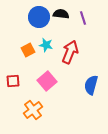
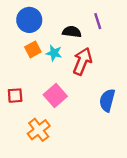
black semicircle: (61, 14) -> (72, 32), moved
blue circle: (39, 17) -> (29, 20), moved
orange square: (28, 50) -> (33, 49), moved

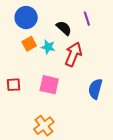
black semicircle: (72, 32) -> (64, 28), turned 35
pink square: (55, 96) -> (49, 85), turned -36
orange cross: (39, 130) -> (44, 126), moved

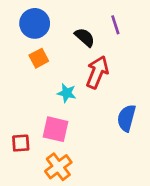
cyan star: (48, 47) -> (67, 93), moved
red square: (13, 85) -> (21, 143), moved
pink square: (49, 85) -> (56, 129), moved

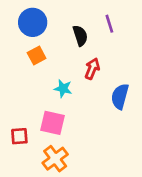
black semicircle: (85, 37) -> (80, 36), turned 30
red arrow: (97, 72) -> (92, 69), size x0.7
blue semicircle: (126, 118) -> (120, 96), moved

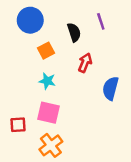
orange square: (37, 55) -> (46, 51), moved
cyan star: (63, 88) -> (47, 81), moved

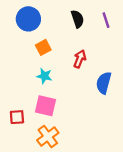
purple line: (101, 21) -> (106, 20), moved
black semicircle: (74, 32) -> (77, 19), moved

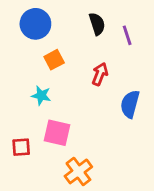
purple line: (106, 20) -> (127, 35), moved
cyan star: (44, 76) -> (41, 96), moved
orange cross: (48, 136) -> (78, 171), moved

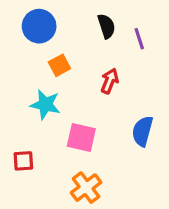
cyan star: (41, 96) -> (45, 104), size x1.4
blue semicircle: (130, 104) -> (142, 131), moved
pink square: (57, 133) -> (81, 137), moved

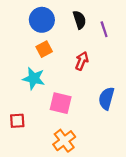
blue circle: (39, 26) -> (42, 20), moved

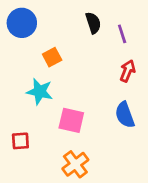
blue circle: (42, 20) -> (22, 23), moved
red arrow: (82, 61) -> (128, 71), moved
blue semicircle: (106, 98) -> (125, 115), turned -35

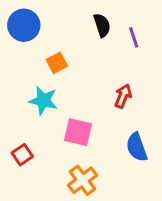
red arrow: (128, 71) -> (123, 96), moved
blue semicircle: (125, 115) -> (137, 147), moved
red square: (20, 141) -> (22, 155), turned -30

